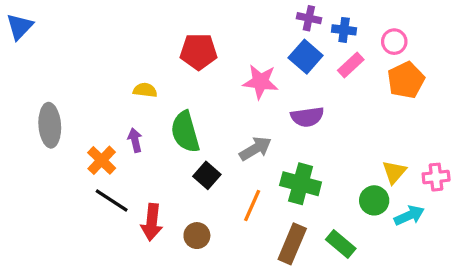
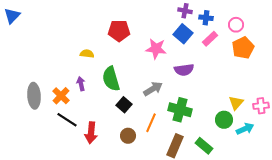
gray ellipse: (50, 125) -> (34, 96), moved
brown circle: (197, 236) -> (128, 136), moved

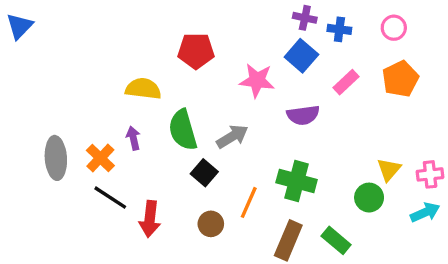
pink circle: (236, 25) -> (394, 28), moved
pink rectangle: (210, 39) -> (346, 82), moved
yellow semicircle: (87, 54) -> (143, 89), size x1.5
gray arrow: (153, 89) -> (232, 137), moved
cyan arrow: (245, 129) -> (425, 212), moved

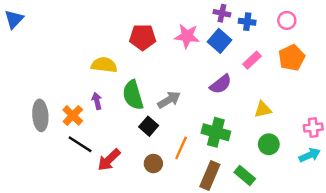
pink star: (257, 80) -> (187, 36), moved
purple semicircle: (303, 115) -> (221, 84), turned -30
yellow triangle: (389, 169) -> (263, 109), moved, turned 36
red arrow: (150, 219) -> (109, 160), turned 40

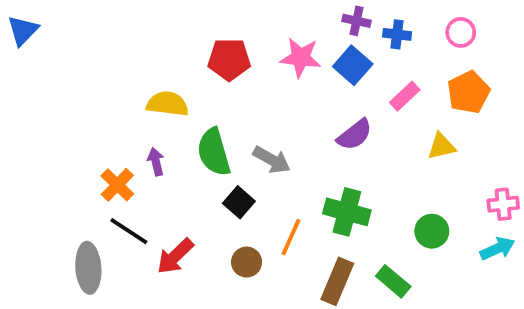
gray arrow: (169, 100) -> (272, 160), turned 60
yellow triangle: (263, 109) -> (441, 146), moved
gray ellipse: (40, 115) -> (88, 268), moved

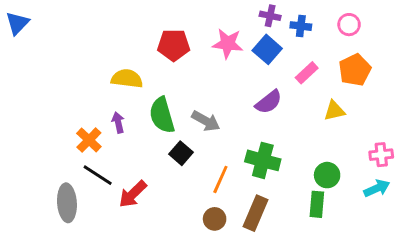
brown circle: (247, 262) -> (215, 219), moved
green rectangle: (393, 281) -> (317, 204), moved, turned 55

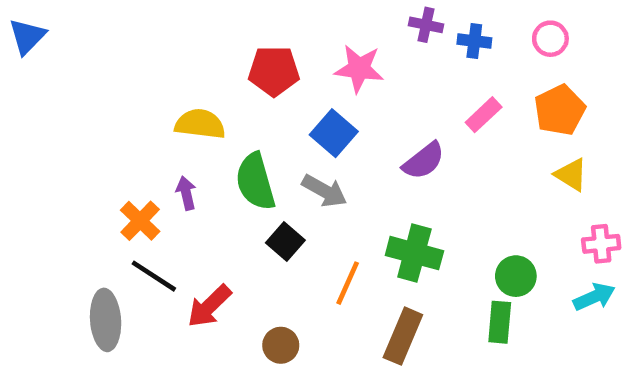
blue square: (267, 49) -> (334, 133), moved
yellow triangle: (334, 111) -> (571, 175), moved, turned 45
brown circle: (215, 219) -> (281, 345), moved

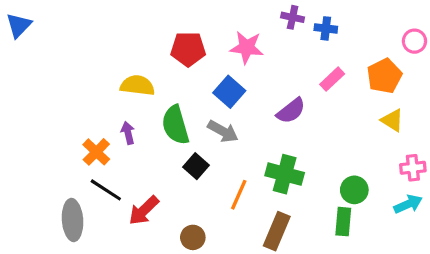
pink circle: (550, 39) -> (414, 41), moved

